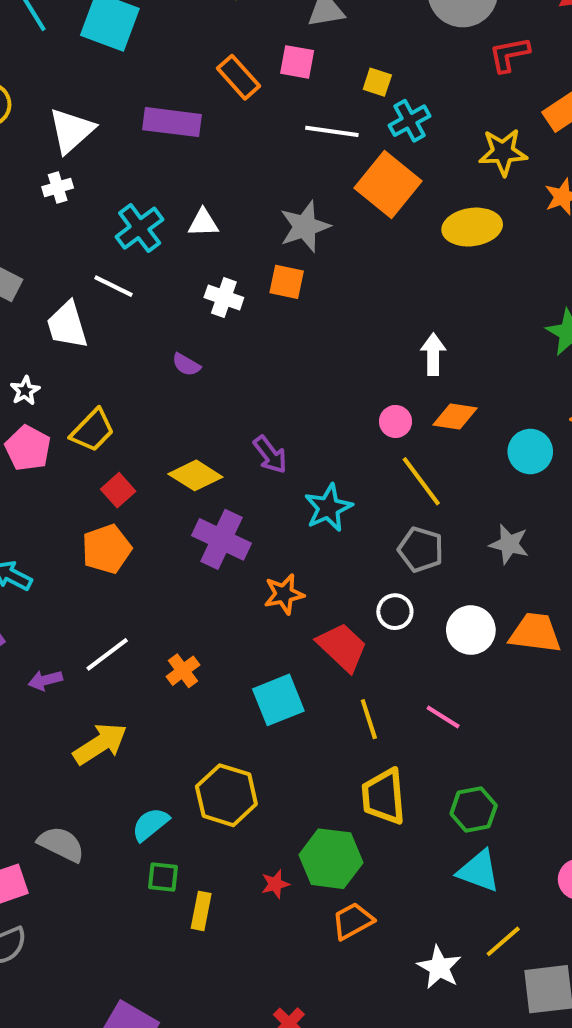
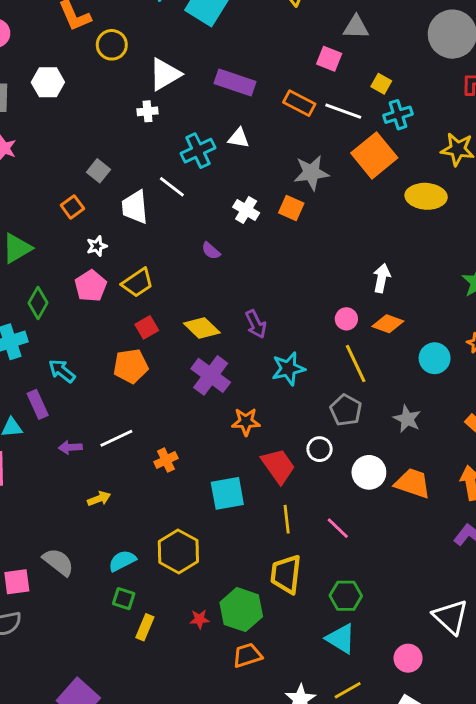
orange rectangle: (238, 77) -> (299, 103), moved, turned -32
white triangle: (203, 223) -> (239, 138), moved
yellow arrow: (100, 744) -> (99, 499), size x0.6

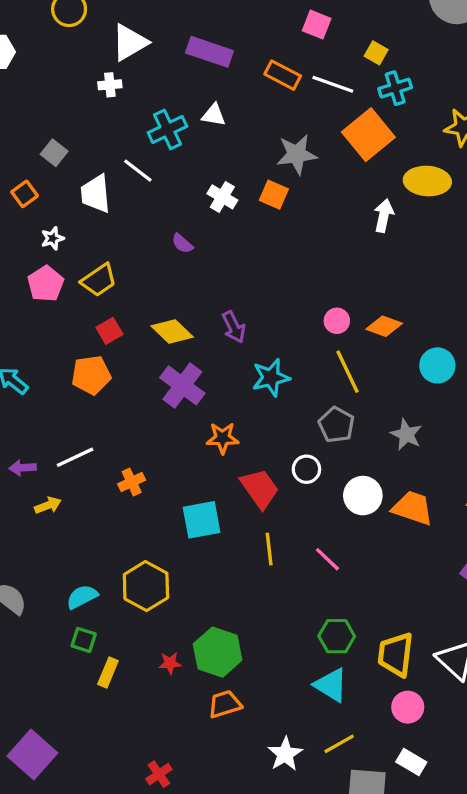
white arrow: (382, 278) -> (384, 216), moved
yellow arrow: (99, 499) -> (48, 505), moved
yellow trapezoid: (286, 574) -> (396, 655), moved

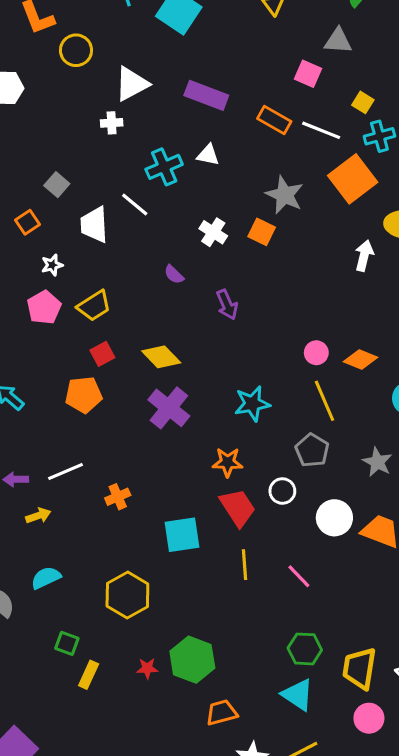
gray star: (297, 154) -> (285, 195), turned 30
purple arrow: (234, 327) -> (227, 305), moved
orange star: (223, 438) -> (228, 462), moved
cyan semicircle: (82, 597) -> (46, 578), moved
orange trapezoid: (225, 704) -> (222, 713), moved

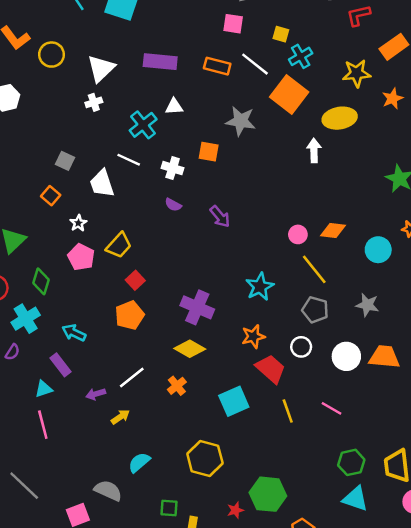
white line: (321, 130) -> (255, 64), turned 32
white cross: (213, 232) -> (173, 168), moved
orange square: (262, 232) -> (209, 152), moved
yellow diamond: (161, 357) -> (190, 349), moved

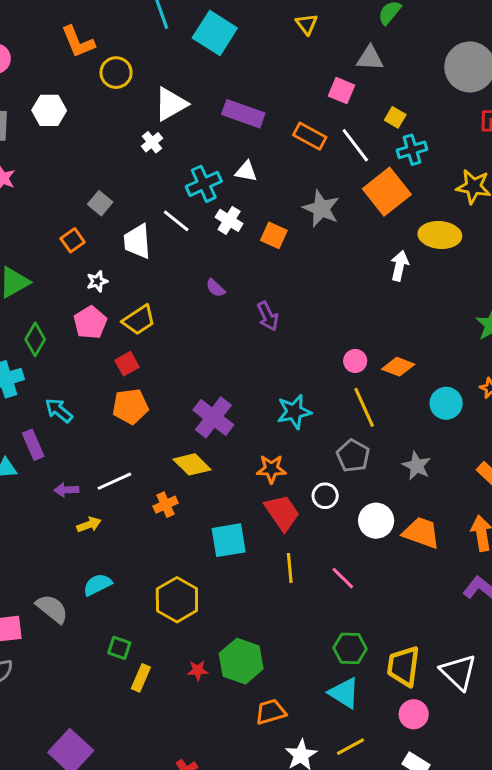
white cross: (94, 102) -> (152, 142), turned -35
white cross: (173, 168) -> (229, 220), moved
red square: (135, 280) -> (127, 364), moved

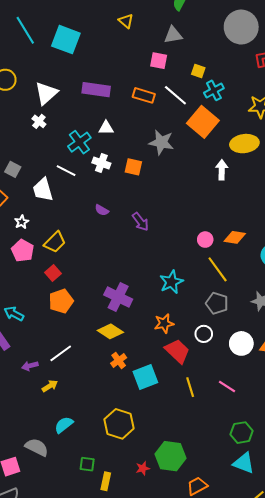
orange cross: (166, 505) -> (119, 360), moved

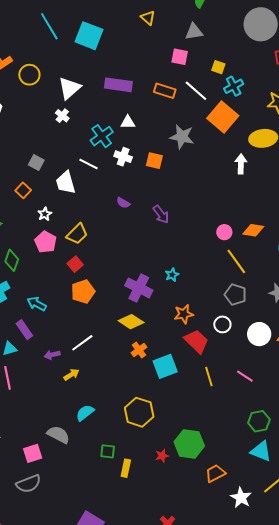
cyan star: (171, 282) -> (172, 275), moved, size x0.6

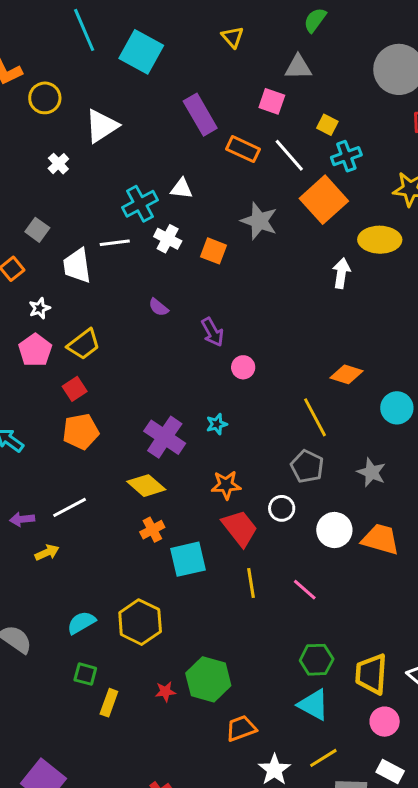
purple rectangle: (118, 85) -> (200, 115), moved, turned 44
white cross: (62, 116) -> (58, 164), moved
white line: (89, 164) -> (115, 243), turned -42
pink circle: (224, 232) -> (243, 367), moved
cyan semicircle: (85, 413) -> (81, 623), moved

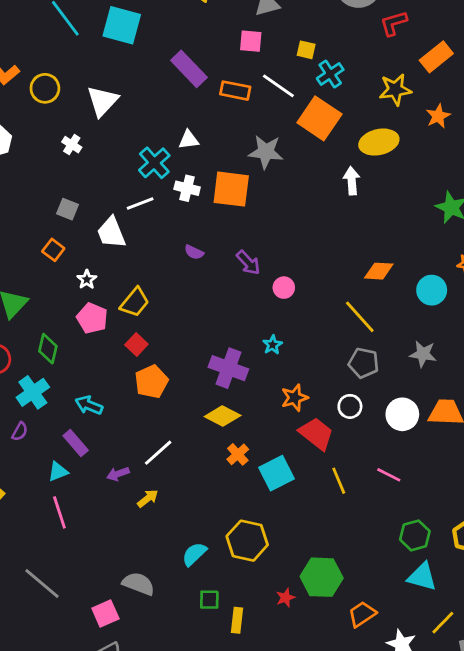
orange square: (213, 251) -> (231, 189), size x1.6

